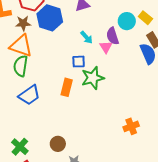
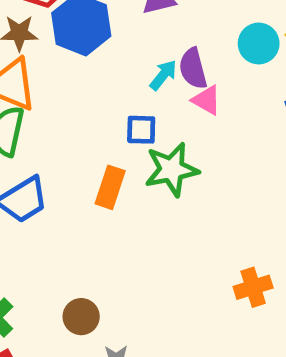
purple semicircle: (113, 36) -> (193, 69), moved
cyan arrow: (86, 37) -> (163, 75), turned -104
pink triangle: (106, 47) -> (207, 100), turned -32

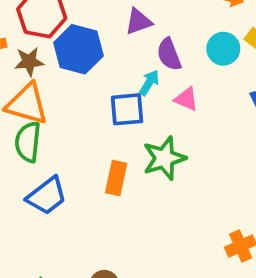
purple semicircle: (193, 69) -> (169, 54), moved
blue square: (141, 130) -> (127, 109), moved, size x1.4

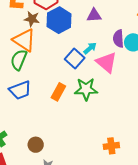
purple semicircle: (169, 54) -> (118, 39), moved
pink triangle: (186, 99) -> (106, 62), size x1.6
blue square: (127, 109) -> (75, 58), turned 30

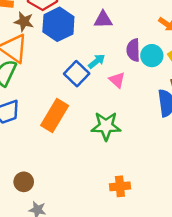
pink triangle: (106, 62) -> (117, 80), size x0.6
green star: (86, 89) -> (106, 126), moved
orange rectangle: (58, 92) -> (55, 116), size x1.4

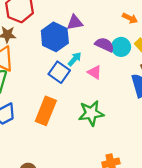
blue hexagon: (58, 24) -> (55, 37), moved
purple semicircle: (133, 50) -> (105, 45), turned 126

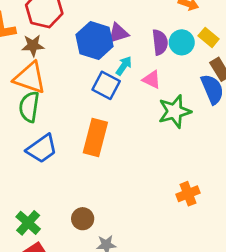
purple triangle: (75, 23) -> (118, 33), moved
purple semicircle: (105, 45) -> (160, 42), turned 66
green star: (91, 113) -> (175, 111), moved

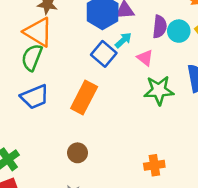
brown circle: (83, 219) -> (78, 153), moved

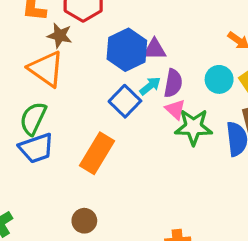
purple semicircle: (160, 27) -> (173, 83), moved
green semicircle: (32, 58) -> (33, 119), moved
green star: (159, 90) -> (194, 127), moved

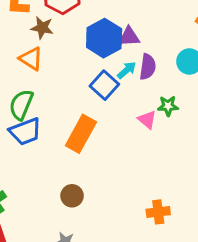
orange triangle: (46, 69) -> (31, 59), size x0.7
pink triangle: (175, 109) -> (147, 120), moved
green star: (194, 127) -> (168, 106), size x0.6

